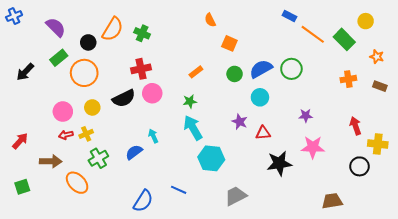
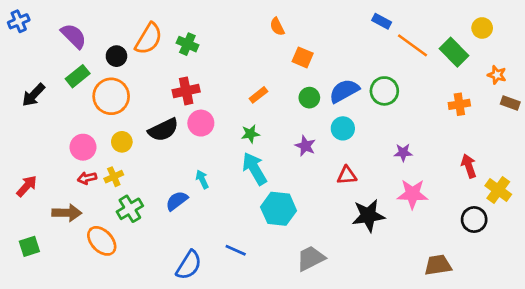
brown rectangle: (380, 86) -> (510, 103), moved
purple star: (240, 122) -> (305, 146), moved
yellow cross: (378, 144) -> (498, 190), turned 30

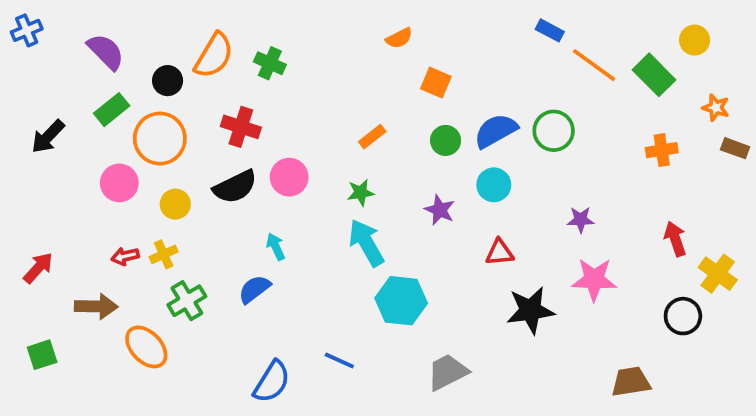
orange semicircle: (277, 27) -> (399, 38), turned -90
red cross: (186, 91) -> (241, 127), moved, turned 30
pink circle: (83, 147) -> (119, 183), moved
cyan arrow: (202, 179) -> (276, 247), moved

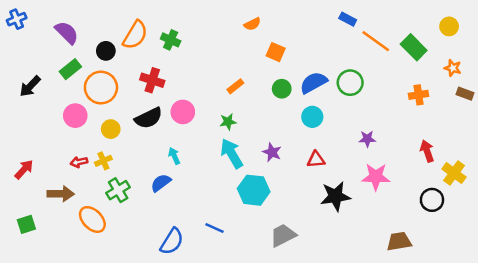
yellow circle: (695, 40) -> (449, 26), moved
purple star: (440, 210) -> (272, 152), moved

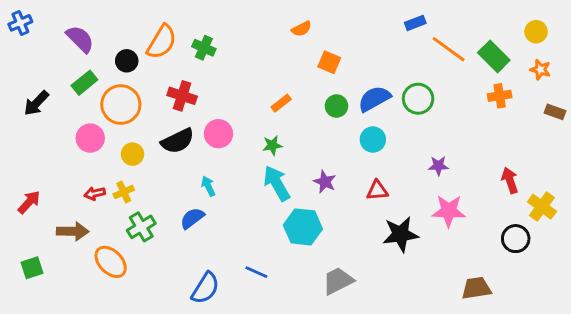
blue rectangle: (348, 19) -> (415, 23), turned -49
orange star: (453, 68) -> (540, 70), moved
orange cross: (419, 95) -> (500, 96), moved

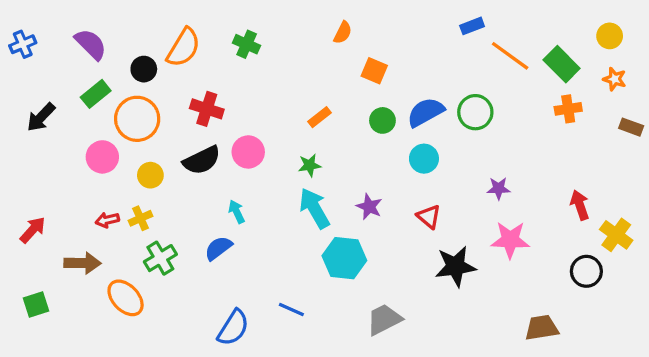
blue cross: (20, 23) -> (23, 44), moved
orange semicircle: (301, 29) -> (343, 33), turned -36
green cross: (204, 48) -> (247, 44), moved
red triangle: (377, 191) -> (429, 217), turned 45

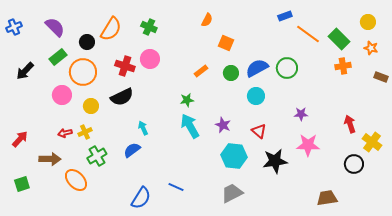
orange rectangle: (319, 117) -> (201, 71), moved
pink circle: (248, 152) -> (150, 59), moved
cyan hexagon: (344, 258) -> (234, 156), moved

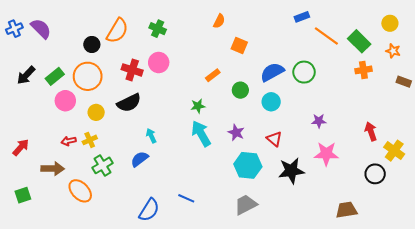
purple semicircle: (55, 27) -> (41, 29), moved
green rectangle: (58, 57) -> (55, 76), moved
green circle: (231, 73) -> (240, 90), moved

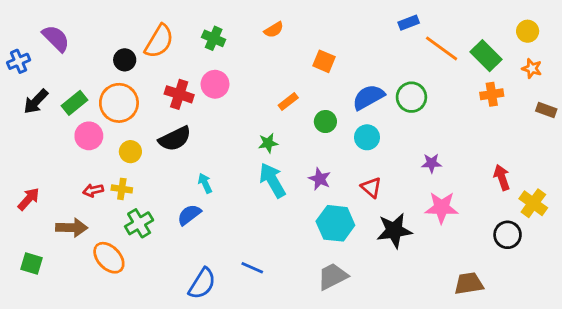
orange semicircle: (219, 21) -> (274, 30), moved, turned 32
blue cross: (14, 29) -> (19, 61), moved
yellow cross: (90, 140) -> (122, 189), turned 32
green square: (23, 195) -> (31, 263), turned 35

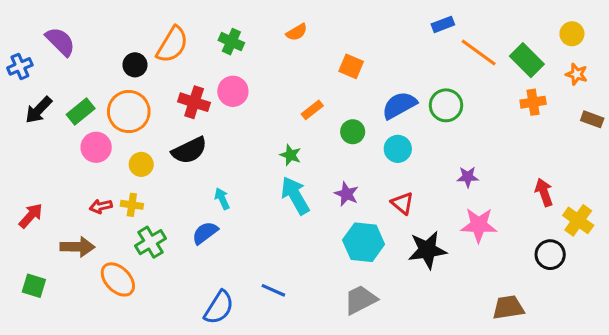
green star: (268, 143) -> (290, 155), turned 30

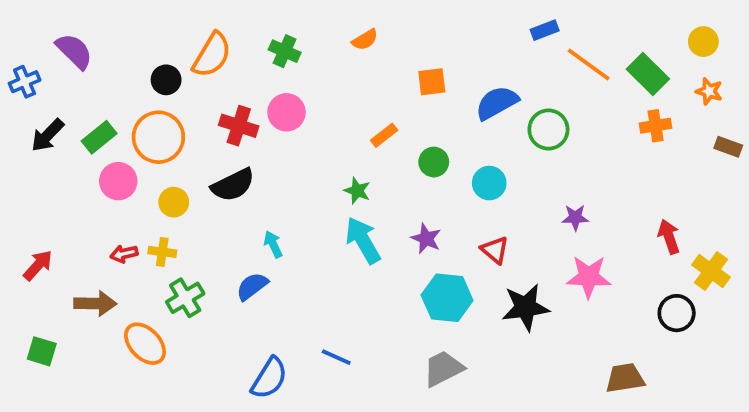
orange square: (351, 66) -> (432, 82), turned -30
blue semicircle: (399, 105) -> (497, 103), moved

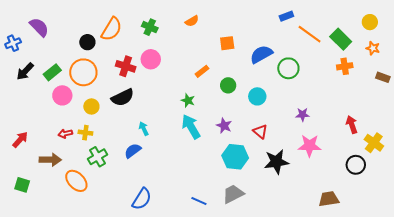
blue line: (336, 357) -> (199, 201), moved

